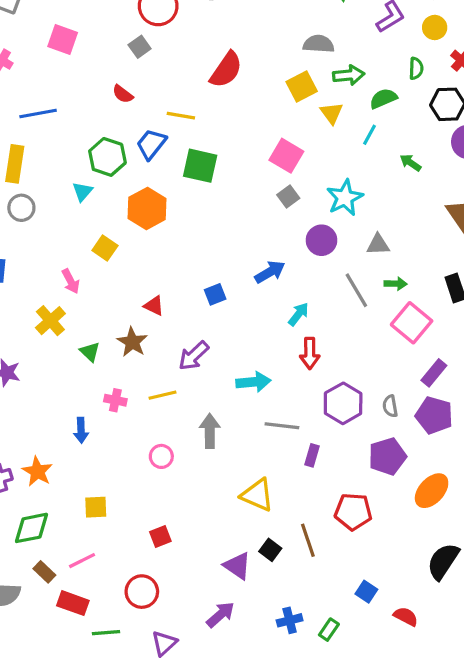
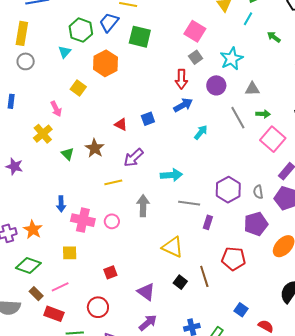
red triangle: (154, 306) -> (121, 124), moved
red arrow: (310, 353) -> (181, 79), moved
pink cross: (115, 400) -> (83, 220), moved, size x1.6
green diamond: (31, 528) -> (28, 266), turned 30
purple triangle: (237, 566) -> (146, 292), moved

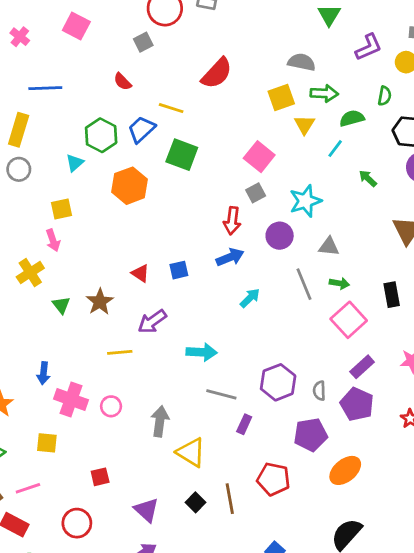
yellow square: (78, 88) -> (61, 209), moved, turned 35
gray arrow: (143, 206) -> (160, 421), moved

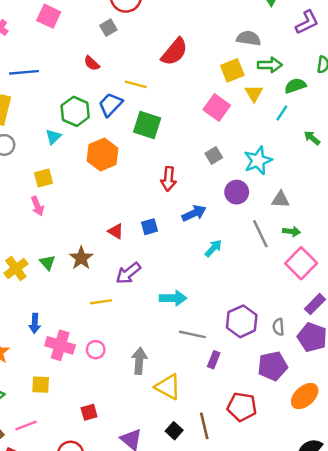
pink square: (259, 157) -> (217, 107), moved
red arrow: (232, 221) -> (168, 179), moved
yellow cross: (30, 273) -> (16, 269), moved

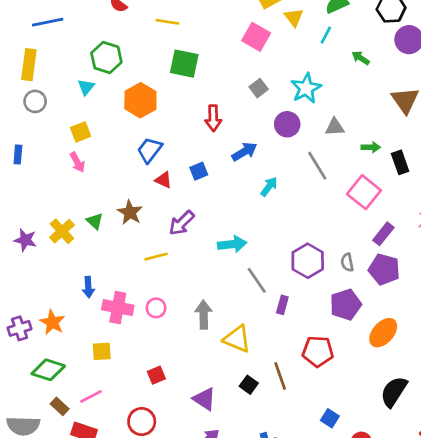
blue trapezoid: (110, 104) -> (150, 150), moved
green arrow: (292, 231) -> (371, 147), moved
gray line: (192, 334) -> (257, 280), turned 50

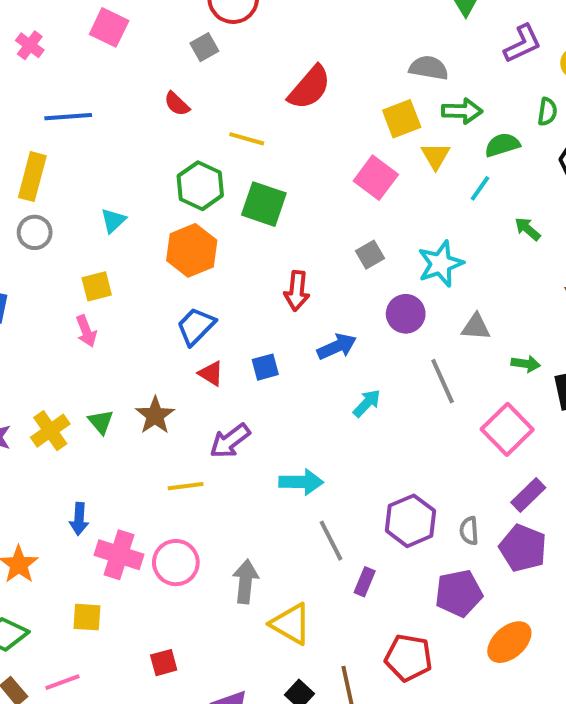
green hexagon: (106, 58) -> (200, 186), moved
pink circle: (156, 308) -> (176, 563), size x1.5

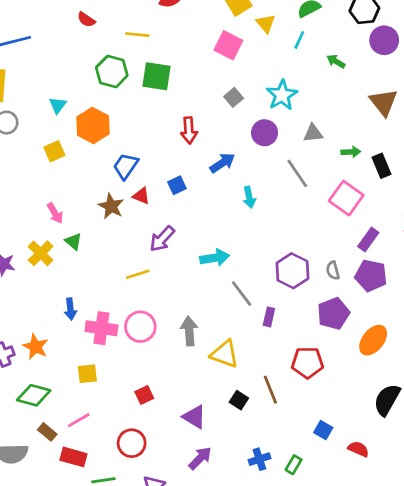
orange hexagon: (192, 250) -> (93, 125), moved
pink arrow: (86, 331) -> (55, 213), moved
cyan arrow: (367, 403) -> (249, 197), turned 135
brown star: (155, 415) -> (111, 206), moved

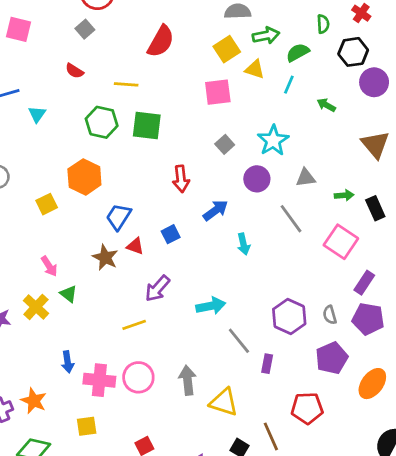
yellow triangle: (266, 24) -> (255, 69), turned -30
pink square: (228, 45) -> (218, 92), turned -32
cyan triangle: (58, 105) -> (37, 114), moved

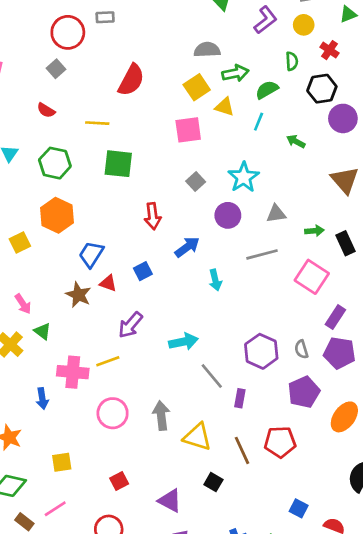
green hexagon: (102, 122) -> (55, 163), moved
gray line: (291, 219) -> (262, 254), turned -68
pink cross: (99, 380) -> (73, 372), moved
brown line: (271, 436) -> (242, 450), moved

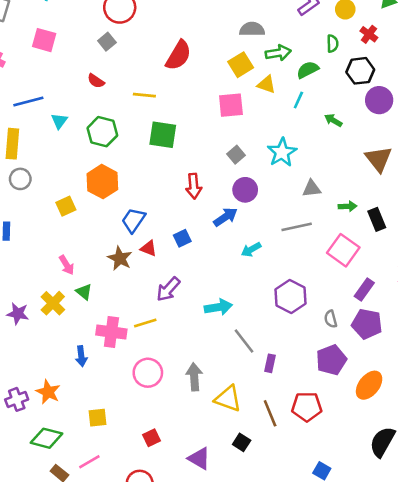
purple circle: (228, 215) -> (245, 190), moved
cyan arrow: (215, 280) -> (251, 250), turned 72
purple hexagon: (261, 351) -> (290, 296), moved

